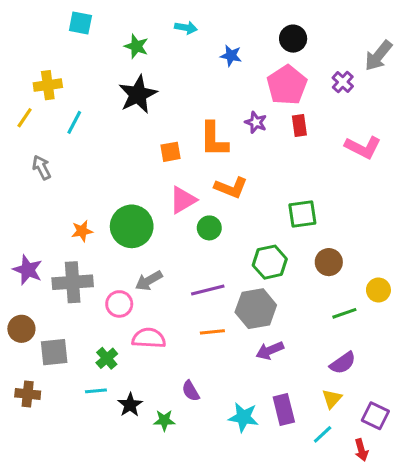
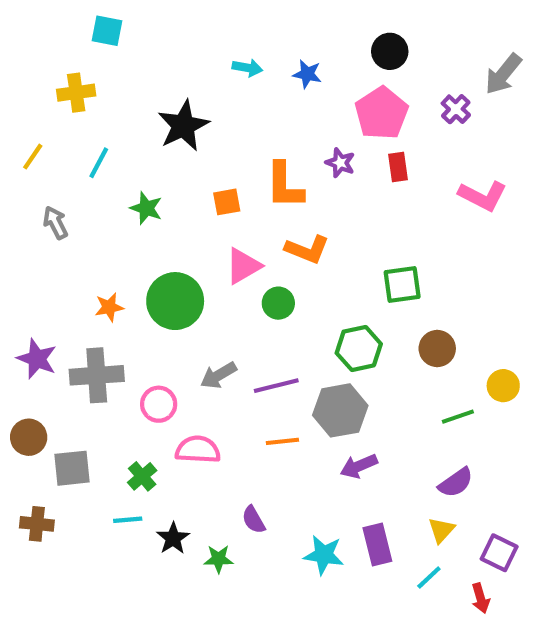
cyan arrow: (186, 28) -> (247, 68), moved
green star: (136, 46) -> (146, 208), moved
yellow cross: (48, 85) -> (76, 93), moved
gray arrow: (149, 281) -> (218, 375), moved

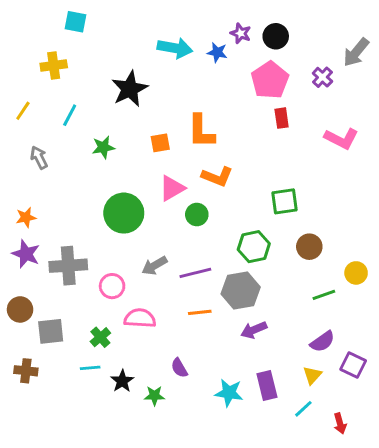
cyan arrow: (247, 68) -> (175, 48), size x1.6
purple star: (340, 163) -> (241, 33), moved
green star: (146, 208) -> (103, 147), turned -30
orange star: (109, 307) -> (26, 217), moved
purple square: (499, 553) -> (353, 365), moved

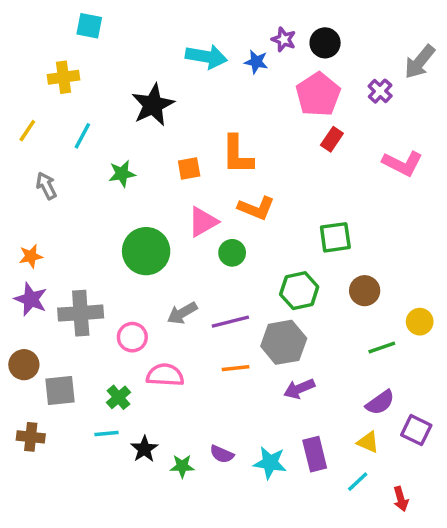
red rectangle: (282, 118) -> (332, 139), turned 42
purple semicircle: (179, 368) -> (222, 454), moved, turned -36
yellow triangle: (312, 375) -> (368, 442), turned -48

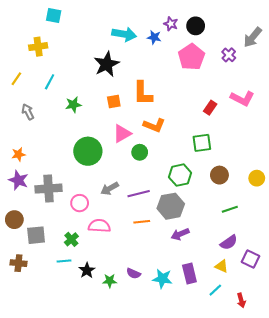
black star: (153, 105) -> (107, 64), moved
red rectangle: (332, 139) -> (210, 108), moved
yellow circle: (420, 322) -> (257, 178), moved

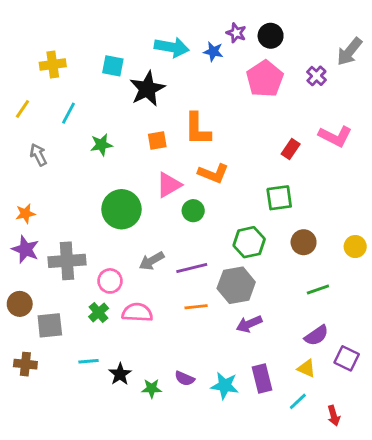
cyan square: (54, 16) -> (113, 66), moved
green cross: (71, 239) -> (99, 312), moved

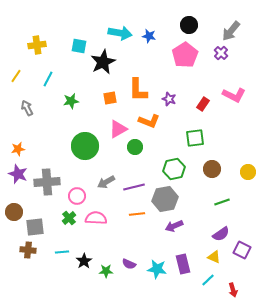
purple star: (236, 33) -> (169, 99), moved
gray arrow: (349, 52) -> (231, 31), moved
brown cross: (25, 364) -> (28, 250), moved

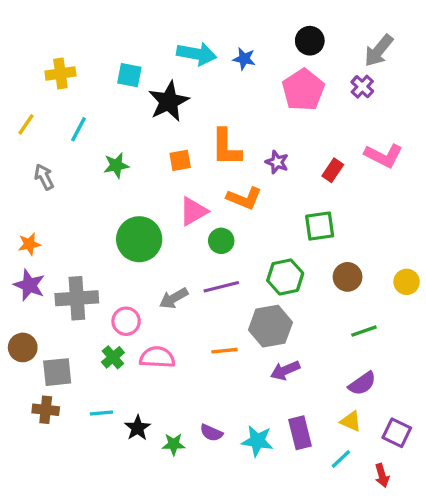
purple line: (134, 187) -> (221, 287), moved
purple square: (242, 250) -> (397, 433), moved

